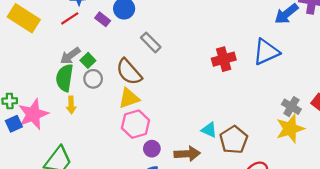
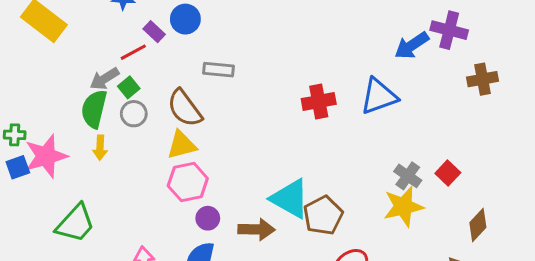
red line: (70, 18) -> (133, 52), moved
gray rectangle: (151, 42) -> (219, 70), turned -45
cyan triangle: (209, 130) -> (290, 199), size x1.8

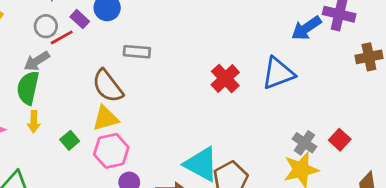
green square: (129, 87) -> (70, 140), moved
red cross: (319, 101) -> (225, 78), turned -32
gray circle: (134, 114) -> (46, 26), moved

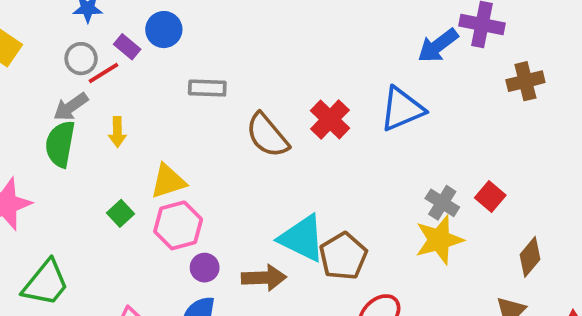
brown semicircle: (108, 86) -> (267, 135), moved
yellow arrow: (34, 122) -> (117, 132), moved

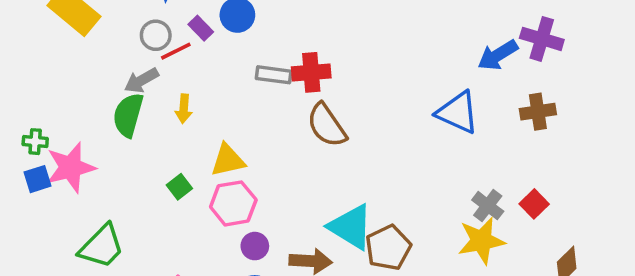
brown cross: (525, 81) -> (538, 112), moved
blue triangle: (402, 109) -> (458, 112), turned 42
red cross: (330, 119) -> (311, 72), moved, turned 36

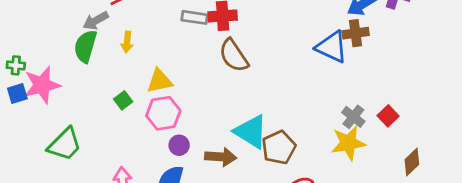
brown cross: (538, 112) -> (356, 33), moved

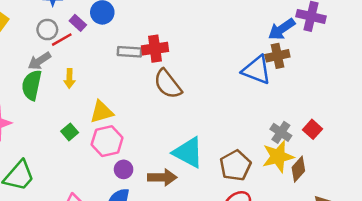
brown pentagon: (279, 147) -> (235, 165), moved
brown diamond: (412, 162) -> (298, 169), moved

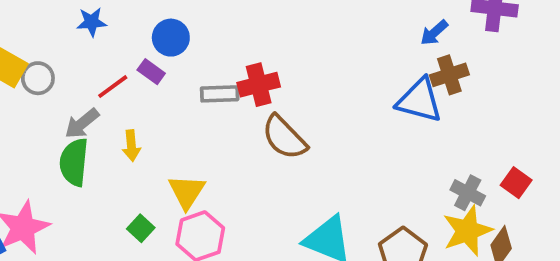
purple rectangle: (78, 23) -> (151, 72), moved
blue arrow: (282, 29) -> (434, 33), moved, size x0.7
gray circle: (47, 30) -> (38, 78), moved
yellow triangle: (102, 112) -> (187, 192), turned -35

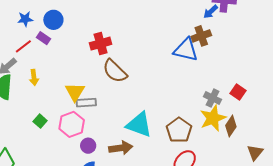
blue star: (92, 22) -> (25, 19), moved
blue arrow: (434, 33) -> (211, 12), moved
gray rectangle: (220, 94) -> (86, 103), moved
yellow triangle: (187, 192) -> (75, 92), moved

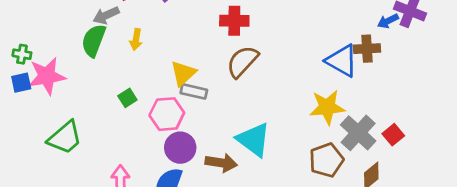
brown semicircle: (115, 71) -> (242, 62), turned 72
gray cross: (213, 98) -> (358, 133), size x1.5
yellow star: (213, 118) -> (327, 107), moved
brown pentagon: (179, 130) -> (326, 160), moved
purple circle: (88, 146) -> (180, 148), size x1.5

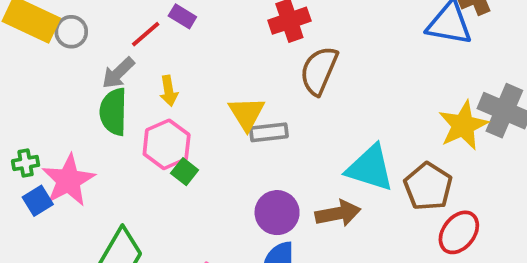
yellow star: (327, 107) -> (463, 125), moved
pink hexagon: (167, 114) -> (167, 144), moved
brown pentagon: (326, 160) -> (428, 186), moved

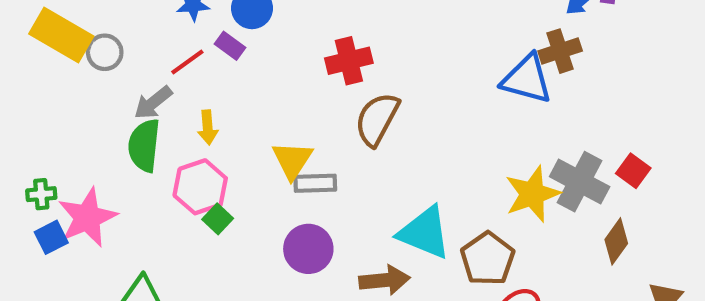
purple circle: (277, 213) -> (308, 249), moved

